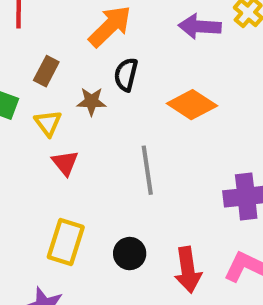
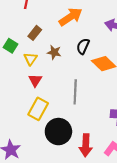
black semicircle: (126, 75) -> (83, 46), moved
yellow rectangle: (66, 242) -> (38, 109), moved
black circle: (130, 254) -> (58, 132), size x1.6

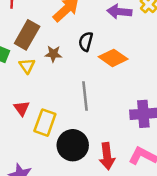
brown rectangle: (35, 33) -> (27, 35), size x1.6
red triangle: (35, 80) -> (22, 108), moved

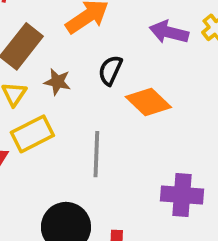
yellow rectangle: (45, 123) -> (32, 134), moved, turned 35

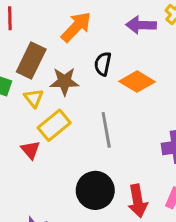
brown star: (57, 82) -> (64, 81), size x1.4

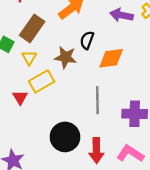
brown star: (64, 81) -> (66, 57), moved
orange diamond: (137, 82) -> (111, 58), turned -48
gray line: (106, 130) -> (97, 100), moved

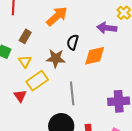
purple arrow: (121, 15) -> (107, 28), moved
brown rectangle: (32, 28) -> (25, 36), size x0.6
gray line: (97, 100) -> (72, 93), moved

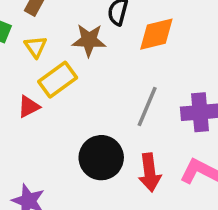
gray line: (72, 93) -> (147, 106), moved, turned 30
red triangle: (20, 96) -> (29, 107), turned 40

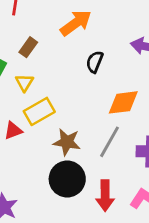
orange diamond: (156, 34) -> (123, 102), moved
brown star: (89, 40) -> (67, 142), moved

